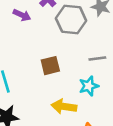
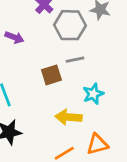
purple arrow: (22, 15) -> (14, 37), moved
gray line: (97, 58) -> (75, 60), moved

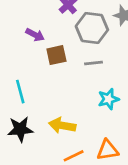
brown square: (51, 75) -> (56, 55), moved
yellow arrow: (69, 117) -> (62, 125), moved

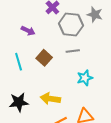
brown square: (56, 55) -> (44, 58), moved, turned -35
cyan line: (20, 92) -> (19, 62), moved

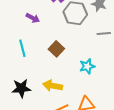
gray line: (73, 51) -> (104, 33), moved
brown square: (44, 58) -> (56, 49), moved

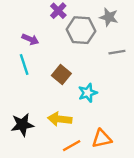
cyan line: (22, 48) -> (24, 65), moved
cyan star: (87, 66) -> (88, 93), moved

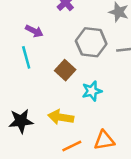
gray hexagon: (81, 30) -> (91, 42), moved

